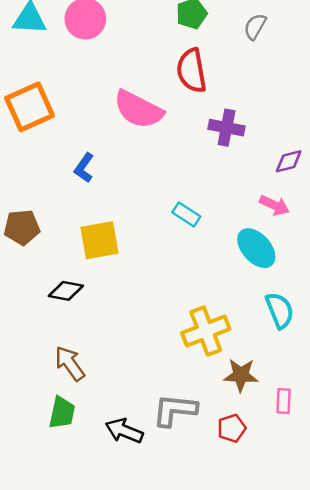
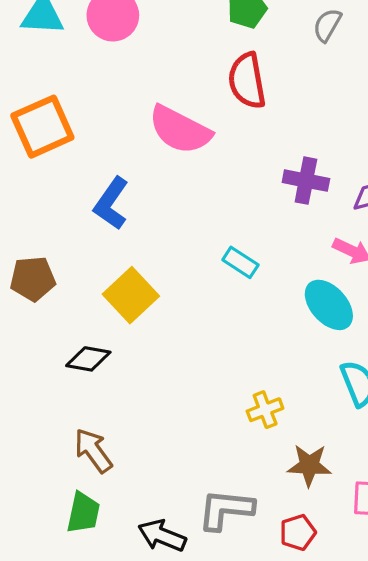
purple cross: (227, 128) -> (306, 181), moved
blue L-shape: (84, 168) -> (111, 203), size x1.4
yellow square: (100, 240) -> (131, 295), turned -33
yellow cross: (206, 331) -> (265, 410), size x0.6

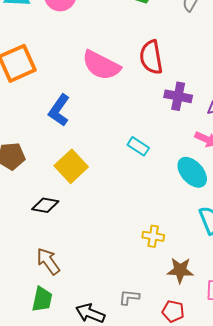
red semicircle: (247, 81) -> (151, 57), moved
yellow cross: (265, 410) -> (153, 236), turned 30
gray L-shape: (226, 510) -> (129, 297), size x0.6
red pentagon: (298, 532) -> (173, 311), turned 30

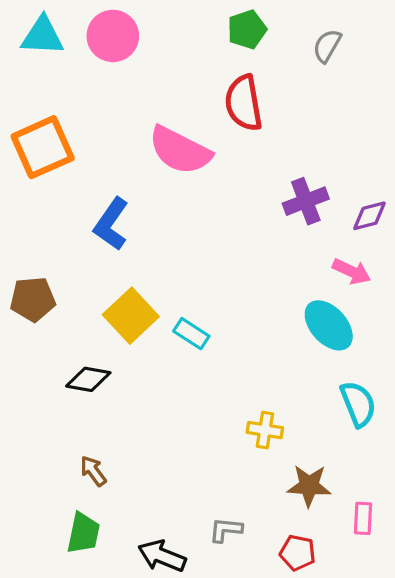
red semicircle: (151, 57) -> (244, 103), moved
purple cross: (178, 96) -> (306, 201), turned -32
cyan rectangle: (138, 146) -> (191, 334), moved
brown arrow: (48, 261) -> (93, 471), size x0.7

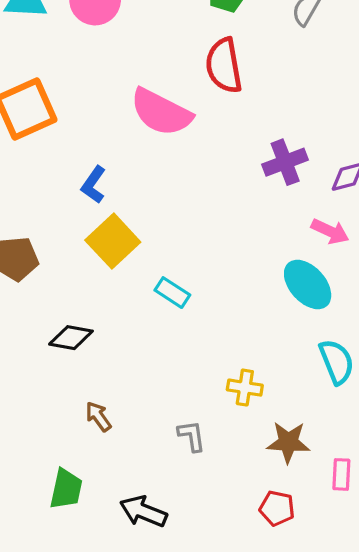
blue L-shape: (111, 224) -> (93, 185), size x0.7
yellow square: (131, 316) -> (113, 241), moved
brown arrow: (93, 471) -> (98, 417), moved
gray L-shape: (226, 530) -> (192, 436), moved, turned 76

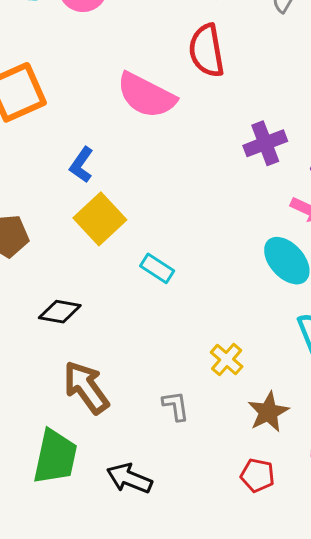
yellow cross: (245, 388) -> (227, 359), turned 32
brown arrow: (98, 417) -> (86, 387), size x1.8
brown star: (288, 442) -> (268, 412), turned -30
green trapezoid: (66, 489) -> (55, 457), size x1.4

